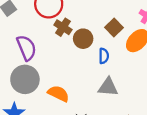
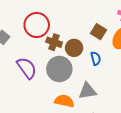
gray circle: (25, 79) -> (59, 69), moved
gray triangle: (108, 87) -> (87, 91), moved

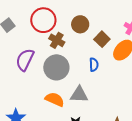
brown circle: (74, 48) -> (80, 24), moved
purple semicircle: (27, 68) -> (25, 60), turned -130

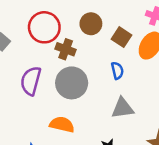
gray triangle: (79, 94) -> (122, 108), moved
orange semicircle: (55, 99) -> (62, 125), moved

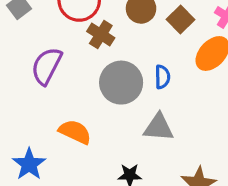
brown square: (121, 37) -> (181, 19), moved
gray circle: (72, 83) -> (121, 83), moved

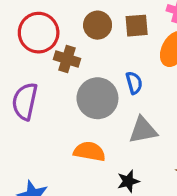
brown square: (181, 19) -> (137, 26), turned -35
orange semicircle: (75, 132) -> (89, 151), moved

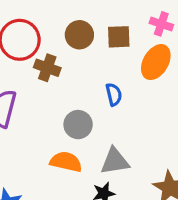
gray circle: (97, 98) -> (78, 125), moved, size x0.7
gray triangle: (143, 130) -> (115, 161), moved

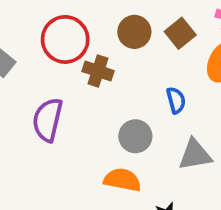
brown square: (119, 37) -> (180, 33), turned -35
gray triangle: (115, 161) -> (195, 155), moved

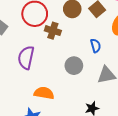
orange semicircle: (122, 180) -> (44, 93), moved

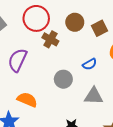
blue semicircle: (96, 46) -> (90, 64), turned 64

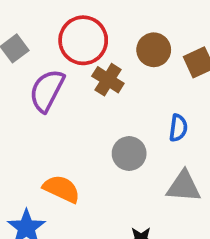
purple semicircle: (17, 60) -> (47, 91), moved
blue semicircle: (90, 64) -> (178, 128), turned -56

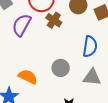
blue semicircle: (178, 128) -> (90, 46), size x1.5
gray circle: (129, 154) -> (61, 68), moved

